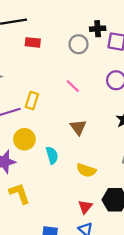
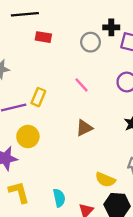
brown triangle: (78, 127) -> (84, 128), turned 36
cyan semicircle: (52, 155) -> (59, 198), moved
yellow semicircle: (86, 170) -> (105, 180), moved

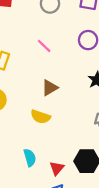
yellow semicircle: (105, 180) -> (40, 117), moved

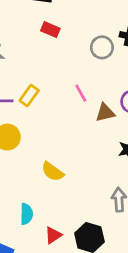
brown triangle: (50, 88) -> (105, 113), moved

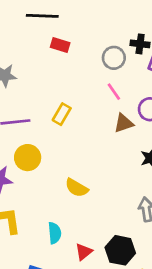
pink line: (81, 93) -> (114, 92), moved
yellow rectangle: (29, 96) -> (62, 114), moved

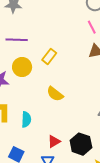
yellow rectangle: (62, 114) -> (49, 56), moved
cyan semicircle: (55, 233) -> (26, 119), moved

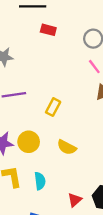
yellow circle: (22, 67) -> (29, 142), moved

